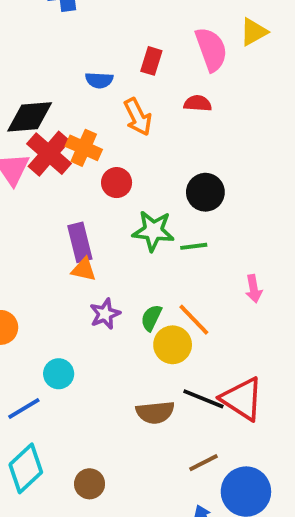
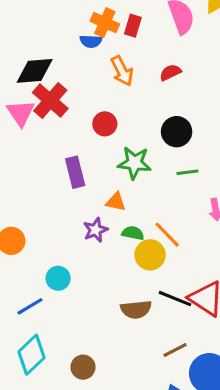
red semicircle: (198, 103) -> (170, 72), moved, turned -30
orange cross: (84, 148) -> (105, 23), moved
green line: (194, 246) -> (187, 172), moved
orange triangle: (84, 269) -> (116, 202), moved
green semicircle: (151, 318) -> (133, 233), turned 75

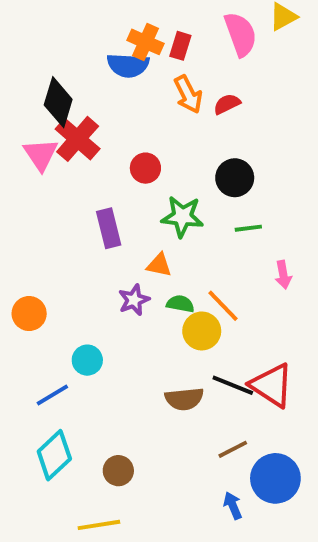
blue semicircle: (91, 41) -> (128, 65), size x1.5
black diamond: (35, 71) -> (58, 102), turned -69
orange arrow: (122, 71) -> (188, 94), moved

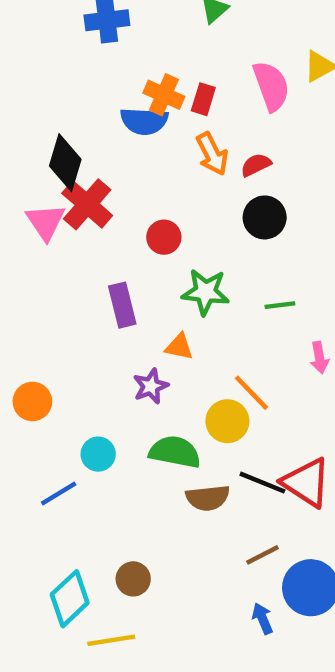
black circle: (235, 178) -> (265, 217), moved
green semicircle: (180, 304) -> (175, 452), moved, size x1.6
cyan diamond: (54, 455) -> (70, 599), moved

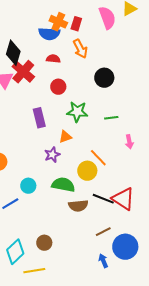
red semicircle: (256, 165) -> (53, 59), moved, turned 32
orange triangle: (179, 347) -> (65, 137), turned -32

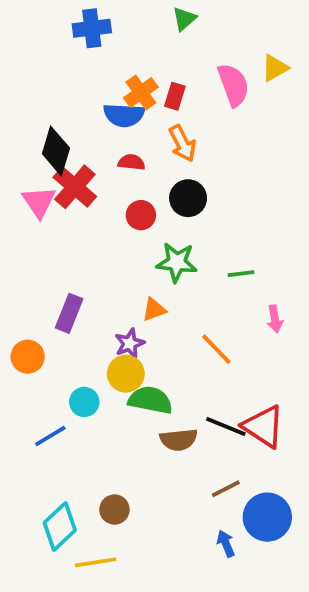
orange cross: (58, 22) -> (141, 92), turned 30
black circle: (104, 78) -> (188, 198), moved
purple rectangle: (39, 118) -> (69, 313), moved, turned 36
yellow circle: (87, 171) -> (126, 374), moved

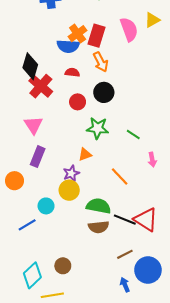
red rectangle: (175, 96) -> (96, 36), size x1.5
pink triangle: (39, 202) -> (33, 125), moved
green line: (241, 274) -> (133, 134), turned 40
green semicircle: (150, 400) -> (99, 206), moved

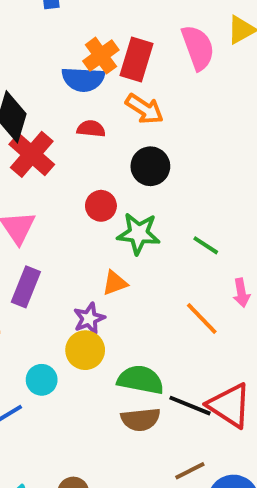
orange arrow: (101, 62) -> (144, 109), turned -30
red circle: (78, 102) -> (101, 206), moved
orange line: (120, 176) -> (202, 319), moved

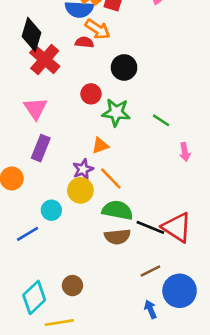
orange arrow: (144, 109) -> (98, 29), moved
orange line: (202, 319) -> (111, 178), moved

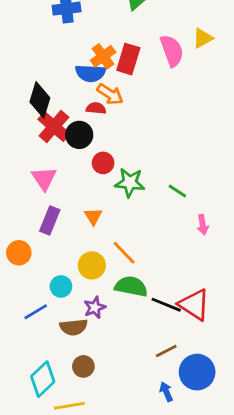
black circle: (124, 67) -> (79, 135), moved
orange triangle: (100, 145) -> (93, 216), moved, turned -42
purple star: (83, 169) -> (95, 308), moved
brown semicircle: (117, 237) -> (74, 327), moved

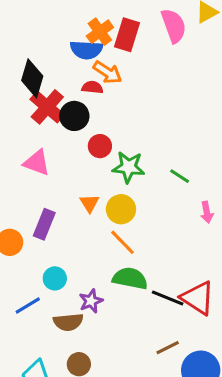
pink triangle: (44, 178) -> (37, 163), turned -36
purple rectangle: (50, 220) -> (44, 224), moved
yellow circle: (92, 265) -> (121, 209), moved

